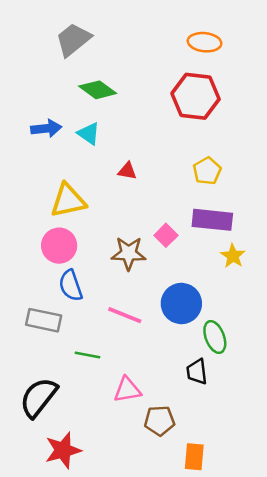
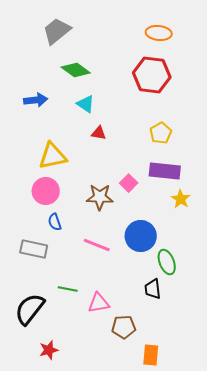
cyan triangle: (89, 134) -> (86, 104), moved
blue semicircle: (71, 285) -> (55, 222), size x0.7
green line: (87, 355) -> (68, 289), moved
red star: (63, 450) -> (49, 350), size x0.7

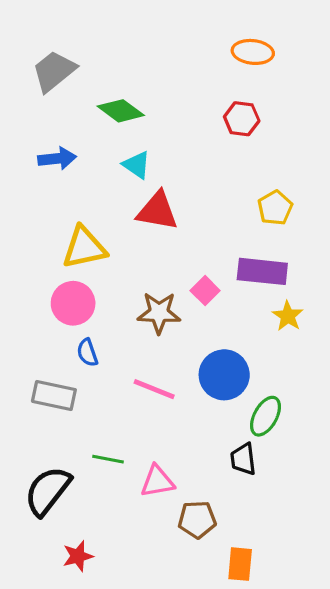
gray trapezoid: (57, 31) -> (54, 71), moved
red hexagon: (152, 75) -> (242, 119), size x0.6
red triangle: (99, 133) -> (157, 211), size x1.8
yellow pentagon: (161, 133) -> (275, 208), moved
green ellipse: (167, 262) -> (266, 416), turned 50

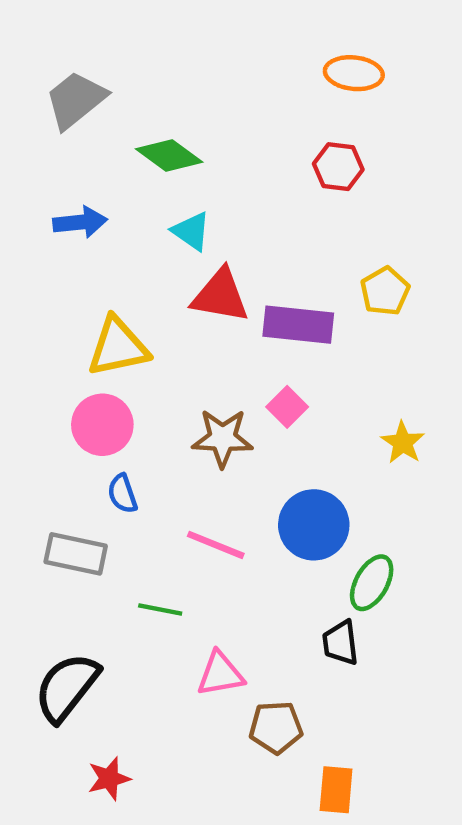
purple rectangle: (262, 271) -> (298, 325), moved
green line: (108, 459) -> (160, 609), moved

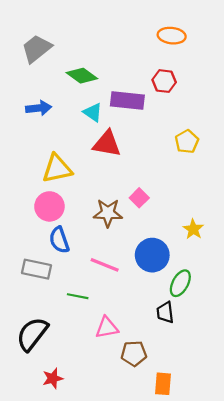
purple rectangle: (298, 325) -> (127, 100), moved
yellow star: (403, 443) -> (193, 229), moved
blue semicircle: (122, 494) -> (59, 240), size x1.4

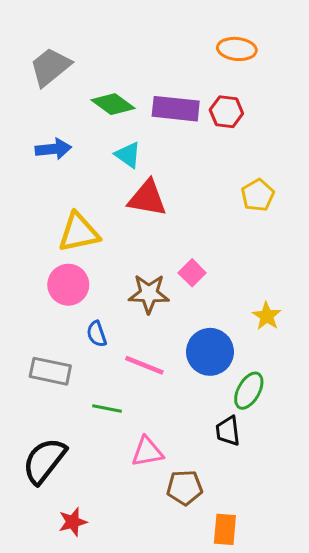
purple rectangle: (127, 100) -> (176, 109), moved
blue semicircle: (59, 240) -> (97, 334), moved, size x0.7

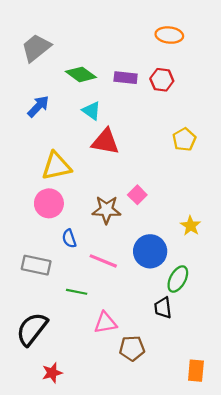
purple rectangle: (176, 109) -> (126, 78), size x0.7
blue arrow: (53, 149) -> (38, 106), turned -40
orange rectangle: (225, 529) -> (196, 371), moved

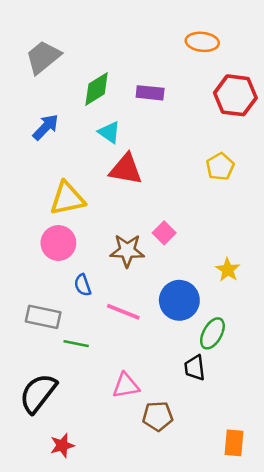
green diamond: (81, 74) -> (97, 89), turned -68
red hexagon: (162, 80) -> (235, 95), moved, size x1.5
green line: (77, 292) -> (76, 344), moved

